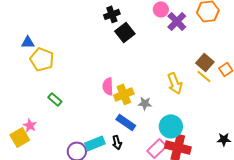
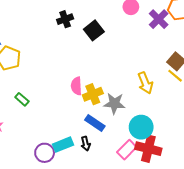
black cross: (112, 14) -> (65, 19), moved
purple cross: (177, 21) -> (159, 19), moved
gray star: (145, 103) -> (114, 103), size x1.5

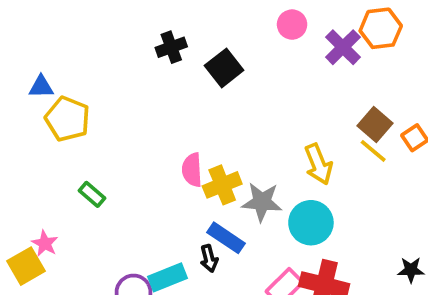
cyan circle: (141, 127) -> (311, 223), moved
black arrow: (86, 144) -> (209, 259), moved

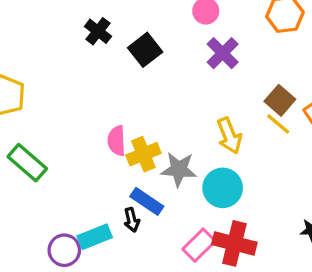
black cross: (171, 47) -> (98, 31), turned -32
purple cross: (343, 47) -> (223, 53), moved
green rectangle: (92, 194) -> (27, 163), size x1.6

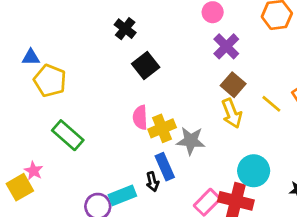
black square: (145, 50) -> (146, 66), moved
brown square: (280, 100) -> (233, 85), moved
cyan circle: (223, 188) -> (254, 171), moved
blue rectangle: (147, 201) -> (165, 167), turned 32

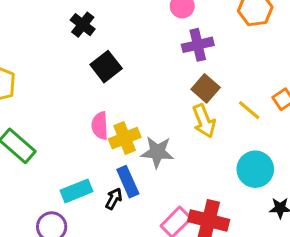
purple cross: (226, 46) -> (198, 45), turned 32
cyan circle: (254, 171) -> (255, 169), moved
black arrow: (152, 182) -> (114, 199), turned -138
cyan rectangle: (122, 195) -> (76, 191), moved

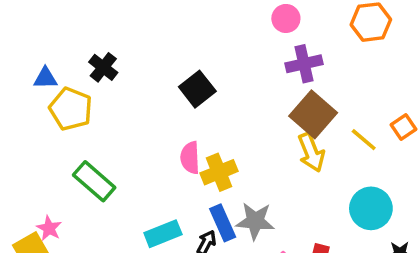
black cross: (83, 25) -> (103, 67), moved
brown square: (206, 88) -> (313, 114), size x1.4
gray star: (157, 152) -> (255, 221), moved

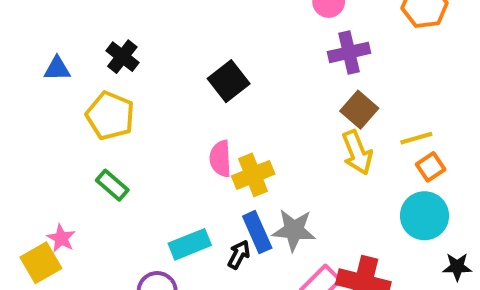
yellow pentagon: (71, 109) -> (110, 116), moved
brown square: (313, 114) -> (359, 110), size x0.7
orange square: (403, 127) -> (431, 167), moved
yellow line: (364, 140) -> (416, 138), turned -56
green rectangle: (94, 181) -> (112, 185), size x0.7

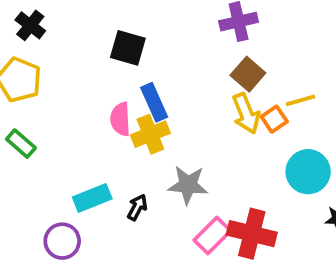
black square: (229, 81) -> (128, 48), turned -36
orange square: (431, 167) -> (274, 119), moved
blue rectangle: (257, 232) -> (154, 102), moved

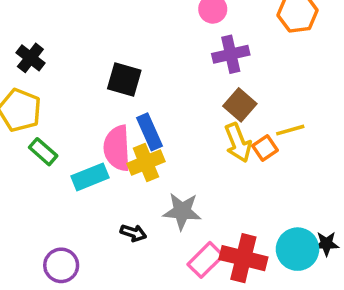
pink semicircle: (120, 119) -> (117, 148), size x1.4
green rectangle: (21, 144) -> (43, 152), moved
cyan circle: (308, 172) -> (298, 249), moved
cyan rectangle: (92, 198) -> (90, 177), moved
black arrow: (137, 207) -> (133, 233), turned 80

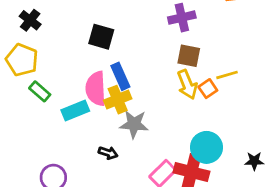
brown square: (240, 105) -> (189, 56), turned -30
gray star: (182, 211) -> (134, 124), moved
cyan circle: (298, 249) -> (206, 147), moved

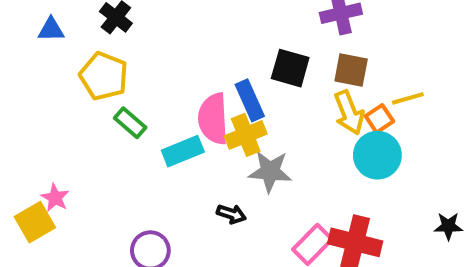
black square: (101, 37) -> (290, 68), moved
cyan circle: (206, 147) -> (377, 155), moved

